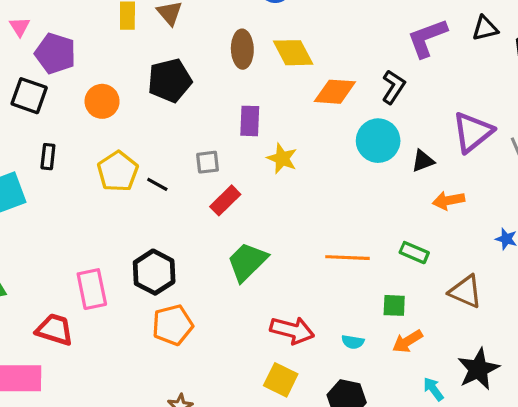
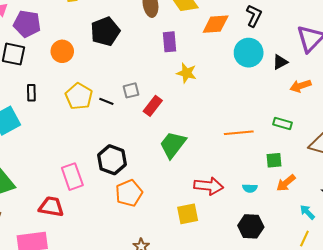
purple rectangle: (250, 121) -> (169, 42), moved
gray square: (208, 162) -> (131, 90), moved
yellow square: (281, 380) -> (188, 214), moved, turned -30

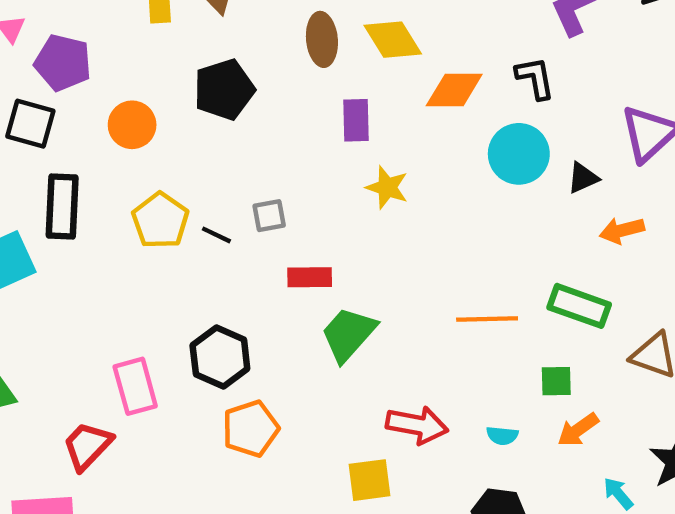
black L-shape: (254, 16) -> (535, 78), turned -40
black rectangle: (31, 93) -> (62, 206), size x1.8
red rectangle: (153, 106) -> (310, 277), moved, turned 48
green rectangle: (282, 124) -> (579, 306), size x1.5
red trapezoid: (51, 207) -> (87, 446), turned -60

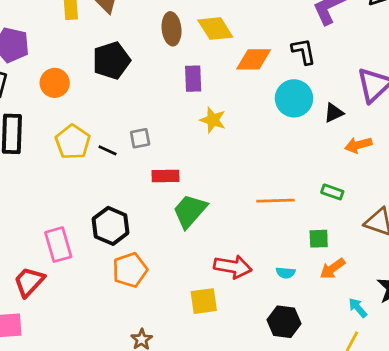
green rectangle: (579, 306) -> (332, 192), size x0.6

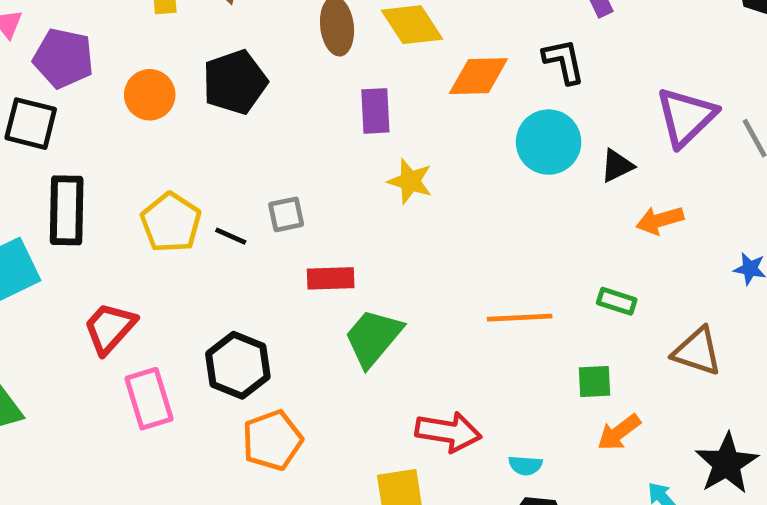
orange circle: (55, 83) -> (150, 95), moved
cyan semicircle: (286, 273) -> (525, 465), moved
red trapezoid: (29, 282) -> (110, 328), moved

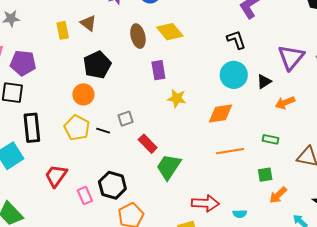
orange diamond: (478, 76) -> (220, 113), moved
orange circle: (150, 95) -> (83, 94), moved
red rectangle: (331, 278) -> (148, 144), turned 54
pink rectangle: (149, 399) -> (85, 195), moved, size x0.7

